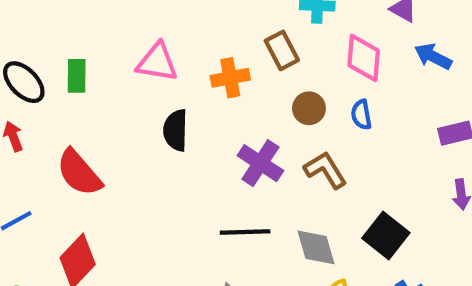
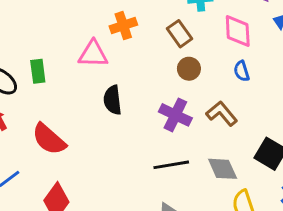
orange cross: (230, 78) -> (123, 26), moved
brown circle: (309, 108) -> (189, 69), moved

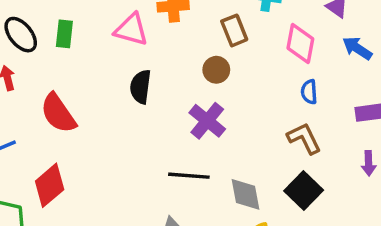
brown circle: (189, 69) -> (216, 70), moved
blue semicircle: (242, 71) -> (309, 92), moved
brown L-shape: (222, 113) -> (304, 138), moved

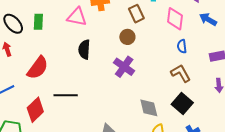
red semicircle: (58, 113) -> (38, 68), turned -105
black line: (189, 176) -> (66, 95), moved

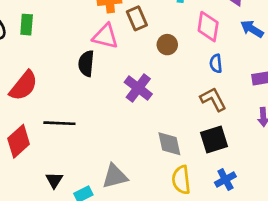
brown rectangle: (136, 14) -> (137, 18), moved
pink triangle: (77, 17) -> (105, 36), moved
brown circle: (127, 37) -> (167, 45), moved
black square: (182, 104) -> (214, 139), turned 30

